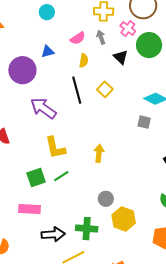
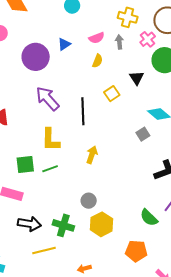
blue triangle: (48, 52) -> (64, 44), turned -32
black triangle: (121, 57) -> (137, 78), moved
black line: (77, 90) -> (83, 111), moved
gray square: (144, 122) -> (143, 134), turned 32

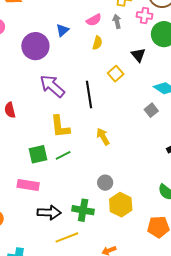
pink cross: (148, 39) -> (145, 15), turned -35
yellow arrow: (92, 155) -> (103, 137), turned -42

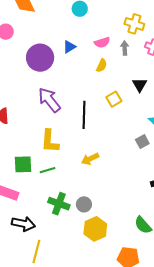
yellow arrow: (103, 137) -> (90, 159), turned -96
green cross: (83, 210) -> (59, 204), moved
yellow line: (67, 237) -> (36, 251), turned -65

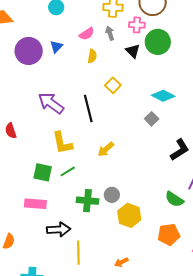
purple circle: (40, 58) -> (29, 51), moved
black triangle: (140, 85) -> (133, 51), moved
green square: (23, 164) -> (43, 172), turned 30

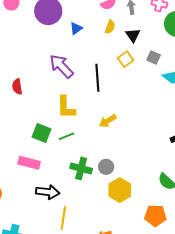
blue triangle: (56, 47) -> (76, 28), moved
black triangle: (133, 51) -> (133, 35), moved
gray square: (152, 119) -> (154, 57), moved, turned -32

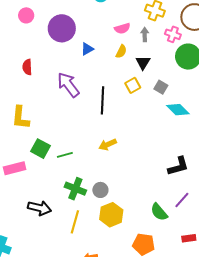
red semicircle: (17, 87) -> (27, 67), moved
yellow L-shape: (66, 107) -> (20, 118), moved
pink rectangle: (29, 163) -> (15, 168), moved, turned -35
yellow line: (63, 218) -> (75, 222), moved

